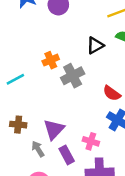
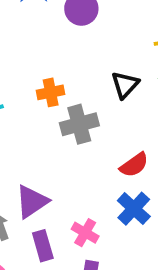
black triangle: (95, 45) -> (125, 85), turned -30
red semicircle: (112, 93) -> (134, 165), turned -84

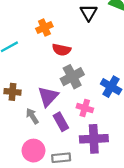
gray cross: (79, 124) -> (72, 77), moved
red semicircle: (134, 165) -> (61, 50), moved, turned 60

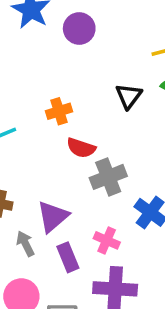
gray cross: (72, 77) -> (108, 177), moved

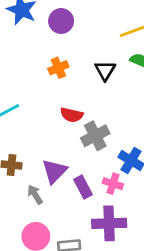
orange cross: (59, 111) -> (58, 68), moved
pink cross: (107, 240) -> (113, 184), moved
purple rectangle: (68, 257) -> (83, 187), moved

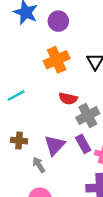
orange cross: (58, 68) -> (57, 60), size x1.5
purple rectangle: (83, 187) -> (83, 144), moved

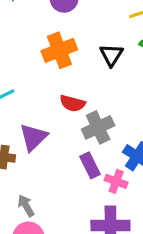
purple triangle: (55, 145) -> (33, 137), moved
gray arrow: (39, 165) -> (26, 206), moved

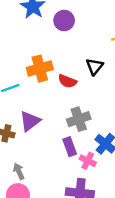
orange cross: (59, 50) -> (40, 69), moved
red semicircle: (72, 103) -> (67, 81), moved

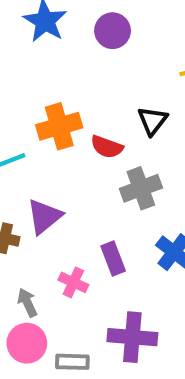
purple circle: (64, 21) -> (113, 31), moved
gray cross: (79, 119) -> (141, 188), moved
pink cross: (88, 161) -> (73, 282), moved

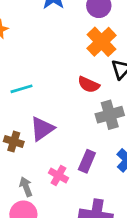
orange cross: (59, 126) -> (101, 42), moved, turned -32
purple rectangle: (113, 259) -> (87, 161), turned 40

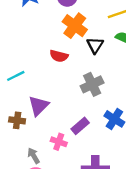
red semicircle: (89, 85) -> (59, 56), moved
purple rectangle: (87, 161) -> (80, 126), turned 36

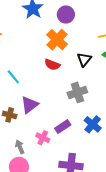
orange cross: (75, 26) -> (57, 40), moved
cyan line: (16, 76) -> (13, 77), turned 70

